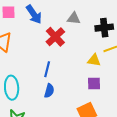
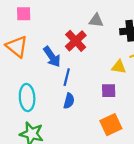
blue arrow: (34, 14) -> (52, 57), moved
purple square: (94, 84) -> (109, 91), moved

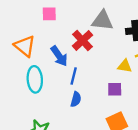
pink square: (24, 14) -> (49, 14), moved
gray triangle: (96, 21) -> (102, 21), size x1.5
cyan ellipse: (27, 97) -> (35, 79), moved

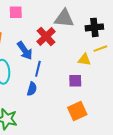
blue semicircle: (76, 99) -> (32, 89), moved

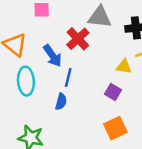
purple square: (75, 81) -> (113, 92), turned 32

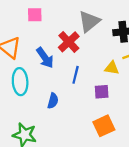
gray triangle: (100, 17) -> (89, 22), turned -45
blue line: (68, 77) -> (76, 75), moved
purple square: (113, 92) -> (102, 92), turned -35

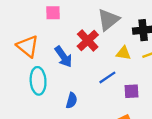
yellow triangle: (112, 68) -> (123, 53), moved
blue line: (76, 75) -> (107, 77), moved, turned 42
purple square: (102, 92) -> (132, 91), moved

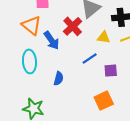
orange triangle: (28, 46) -> (31, 25), moved

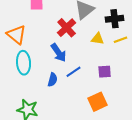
orange triangle: (31, 25) -> (17, 35), moved
blue arrow: (52, 40) -> (59, 53), moved
blue line: (90, 58) -> (74, 72), moved

